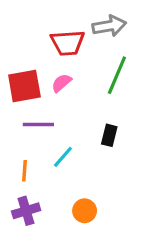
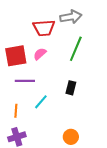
orange circle: (85, 211) -> (71, 137), moved

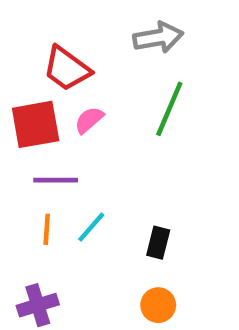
red trapezoid: (44, 28) -> (67, 69), moved, turned 40
black rectangle: (71, 88) -> (158, 243), moved
orange line: (16, 111) -> (47, 229), moved

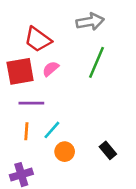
black rectangle: (158, 243) -> (108, 150), moved, turned -54
orange circle: (158, 305) -> (65, 152), moved

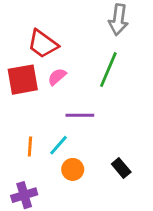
gray arrow: (90, 22) -> (118, 20), moved, turned 108
purple line: (31, 103) -> (80, 115), moved

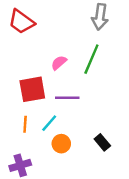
red trapezoid: (43, 44) -> (21, 22), moved
pink semicircle: (57, 77) -> (59, 63), moved
red square: (23, 80) -> (32, 89), moved

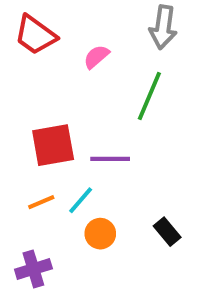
pink semicircle: (59, 63) -> (96, 57), moved
orange line: (25, 124) -> (41, 202), turned 63

